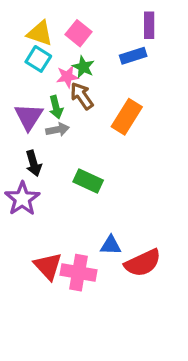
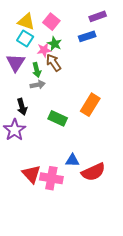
purple rectangle: (149, 25) -> (98, 16), turned 70
purple triangle: (29, 117) -> (16, 63), moved
orange rectangle: (127, 117) -> (90, 105), moved

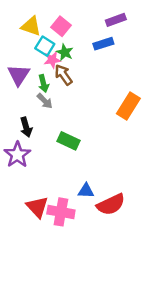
cyan square: (25, 38) -> (45, 46), moved
gray arrow: (38, 85) -> (45, 101), turned 56
orange rectangle: (90, 105) -> (128, 106), moved

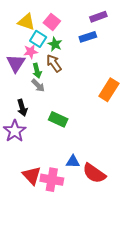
pink star: (52, 60) -> (31, 52), moved
red semicircle: (111, 204) -> (94, 173), turned 60

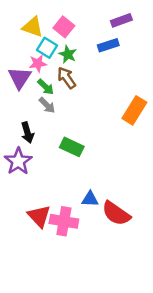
green arrow: (37, 71) -> (46, 87), turned -32

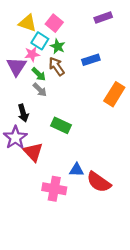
blue rectangle: (108, 45) -> (91, 60), moved
red triangle: (39, 216) -> (33, 152), moved

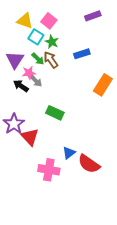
pink star: (32, 54) -> (29, 73), moved
green arrow: (39, 74) -> (38, 59), moved
black arrow: (23, 113) -> (21, 86), moved, turned 140
blue triangle: (77, 170) -> (69, 153), turned -40

